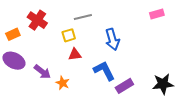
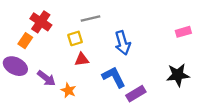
pink rectangle: (157, 14) -> (183, 32), moved
orange rectangle: (13, 34) -> (25, 41), moved, turned -32
black star: (163, 84) -> (178, 75), moved

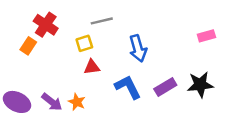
purple ellipse: (15, 66) -> (17, 102), moved
purple arrow: (46, 78) -> (52, 102), moved
purple rectangle: (136, 94) -> (165, 87), moved

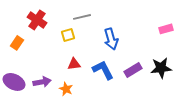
orange rectangle: (28, 46) -> (17, 43), moved
red triangle: (92, 67) -> (74, 64), moved
purple arrow: (52, 102) -> (42, 82), turned -48
orange star: (77, 102) -> (66, 89), moved

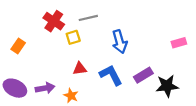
red cross: (37, 20) -> (54, 21), moved
pink rectangle: (166, 29) -> (179, 43), moved
black star: (161, 68) -> (167, 86), moved

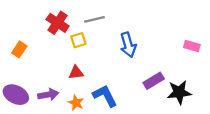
pink rectangle: (179, 43) -> (192, 46), turned 32
red triangle: (80, 69) -> (76, 73), moved
blue L-shape: (111, 75) -> (105, 96), moved

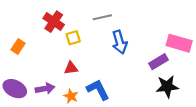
gray line: (95, 19) -> (102, 17), moved
pink rectangle: (192, 46) -> (179, 43), size x1.6
purple rectangle: (154, 81) -> (159, 62), moved

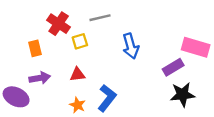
gray line: (102, 17) -> (100, 18), moved
orange rectangle: (18, 46) -> (35, 48), moved, turned -48
purple arrow: (45, 89) -> (40, 78), moved
blue L-shape: (98, 90) -> (107, 98), turned 65

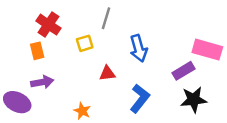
gray line: (100, 18) -> (106, 18), turned -60
red cross: (59, 24) -> (48, 25), moved
red triangle: (77, 74) -> (107, 73), moved
blue L-shape: (107, 98) -> (140, 98), moved

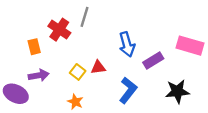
gray line: (106, 18) -> (85, 17), moved
red cross: (48, 25) -> (59, 30), moved
yellow square: (85, 43) -> (78, 72), moved, turned -35
purple rectangle: (184, 71) -> (153, 60), moved

